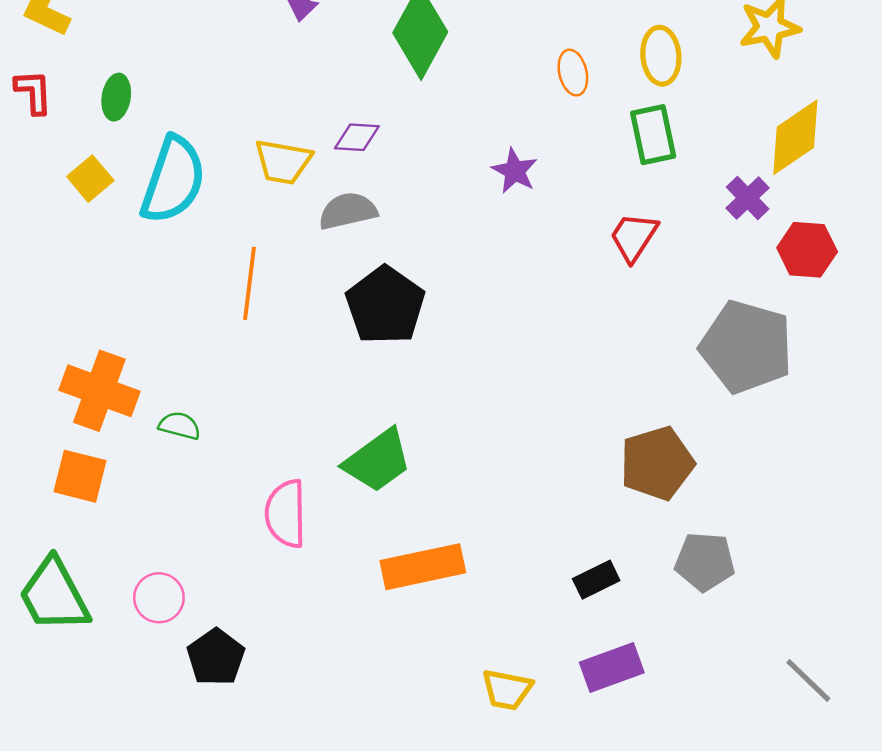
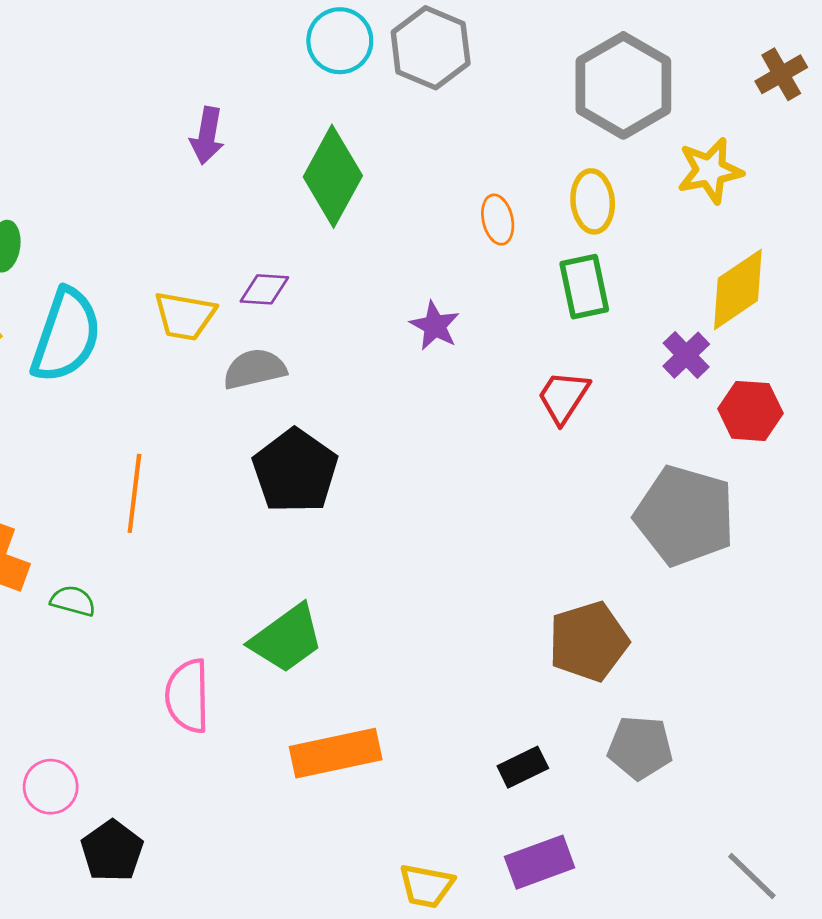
orange line: (249, 283) -> (134, 493), moved

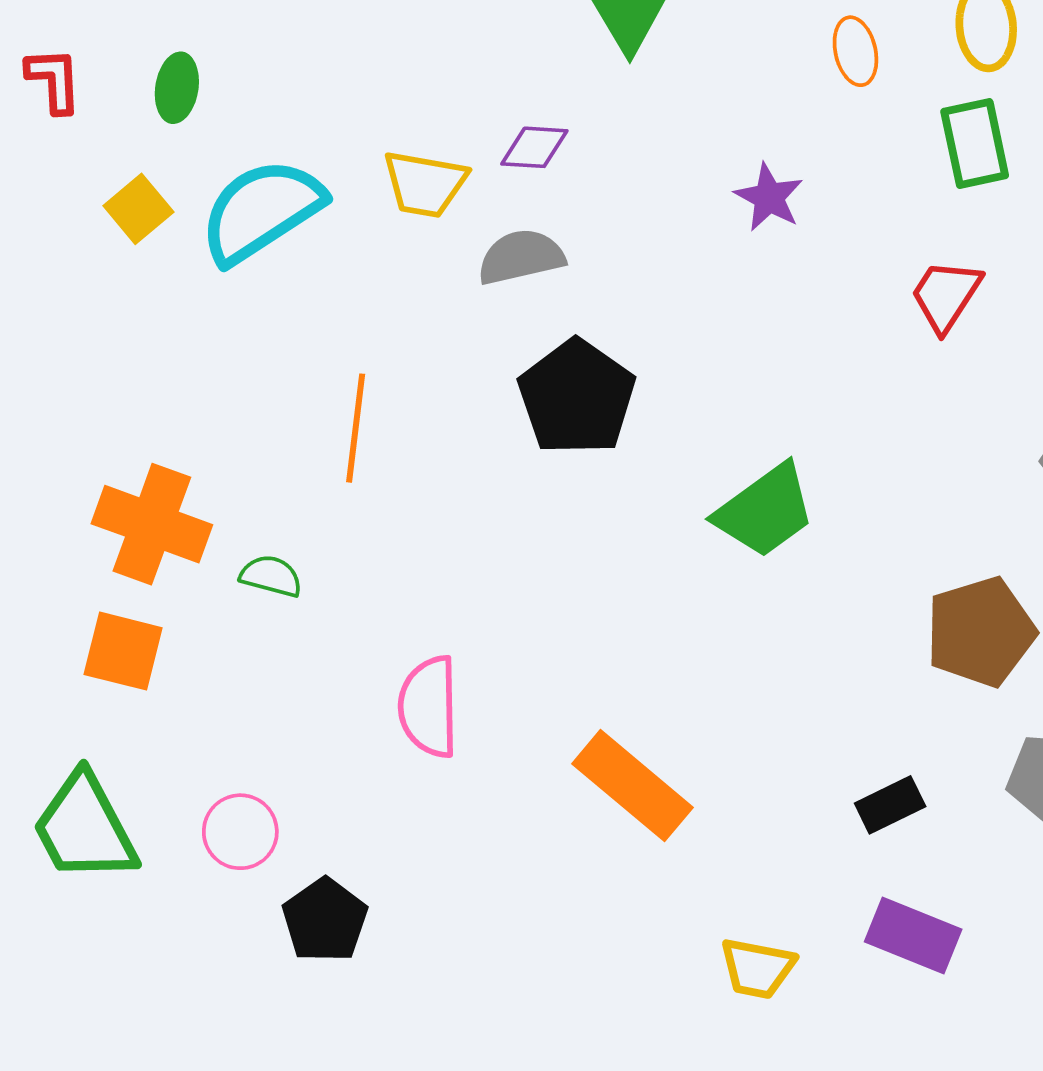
cyan semicircle: (66, 335) -> (261, 211), turned -142
green trapezoid: (287, 639) -> (765, 511), moved
orange rectangle: (336, 753) -> (632, 786), turned 52
purple rectangle: (540, 862) -> (913, 936), turned 42

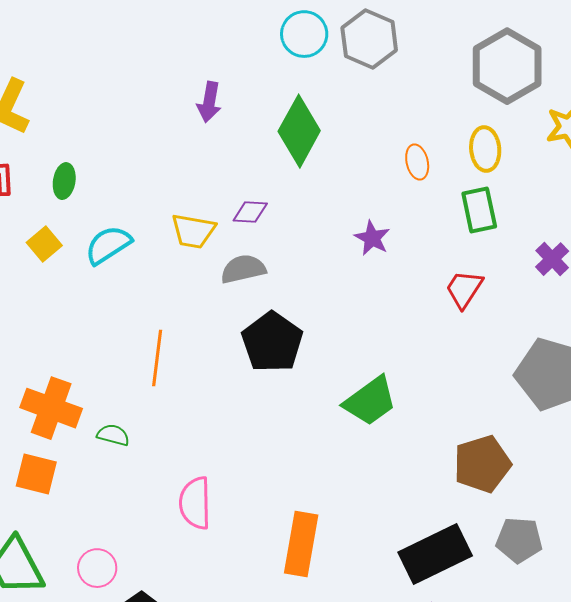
cyan semicircle: (261, 211) -> (108, 245), size x0.7
orange rectangle: (632, 786) -> (301, 544), turned 60
black rectangle: (890, 805) -> (435, 554), size x2.0

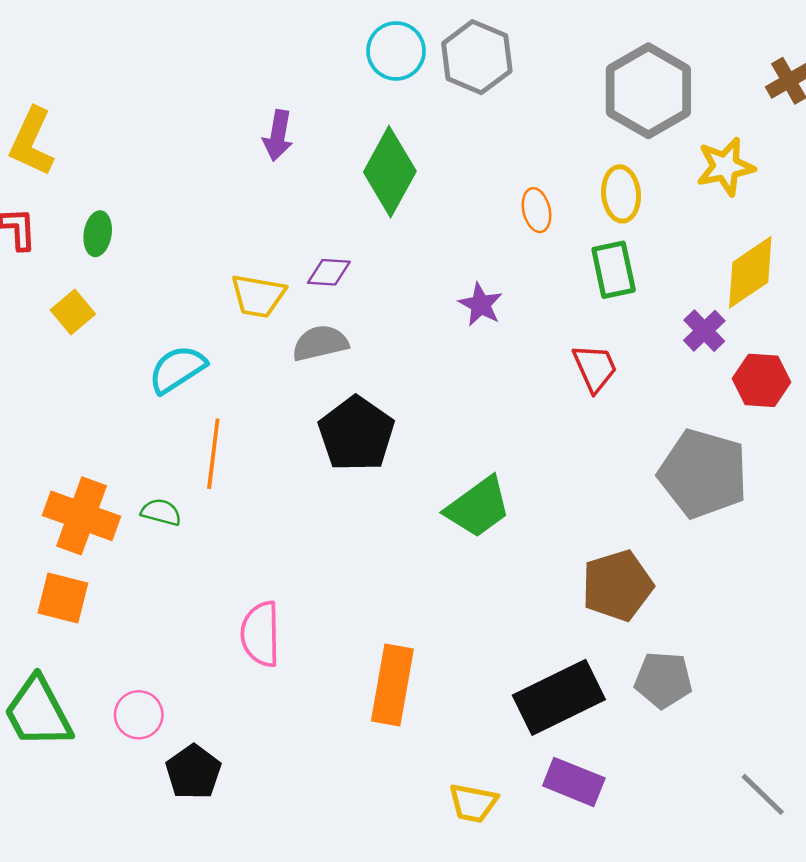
cyan semicircle: (108, 245) -> (177, 369), moved
red trapezoid: (464, 289) -> (595, 368), turned 123
green semicircle: (113, 435) -> (161, 512), moved

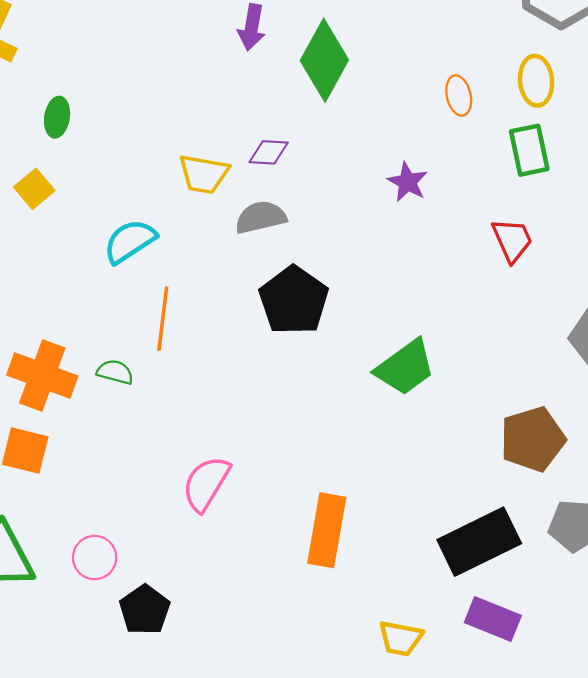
purple arrow: (278, 136) -> (252, 27), moved
pink semicircle: (261, 634) -> (206, 484), turned 32

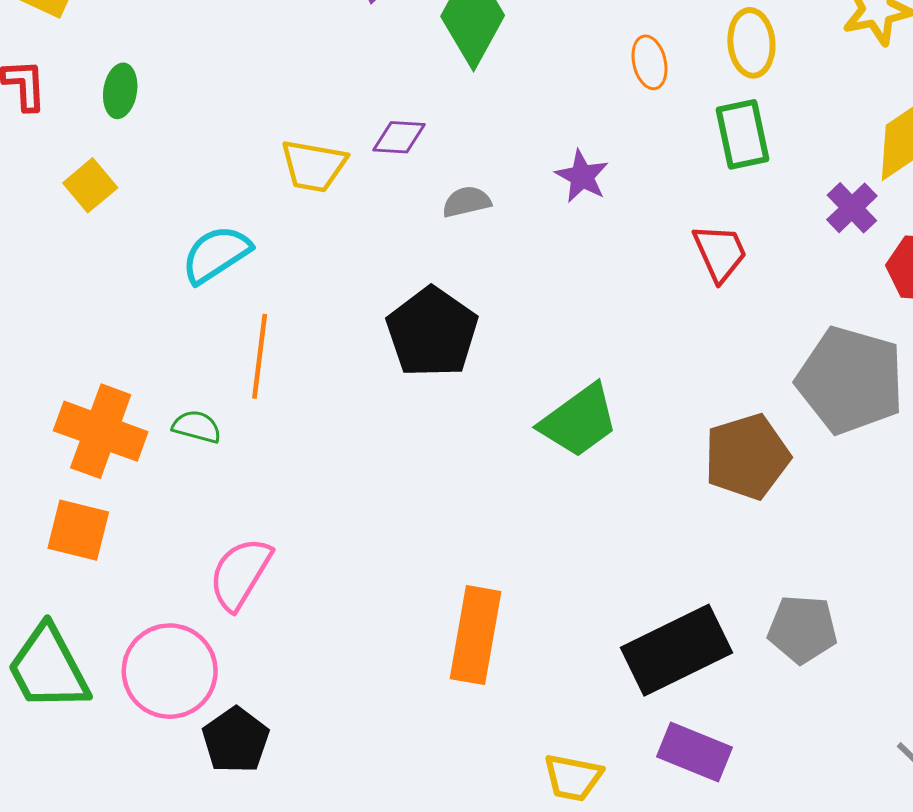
gray semicircle: (261, 217) -> (467, 202), moved, size x0.7
brown pentagon: (533, 439) -> (747, 457), moved
pink semicircle: (206, 484) -> (240, 574), moved
pink circle: (95, 558) -> (170, 671), size x1.6

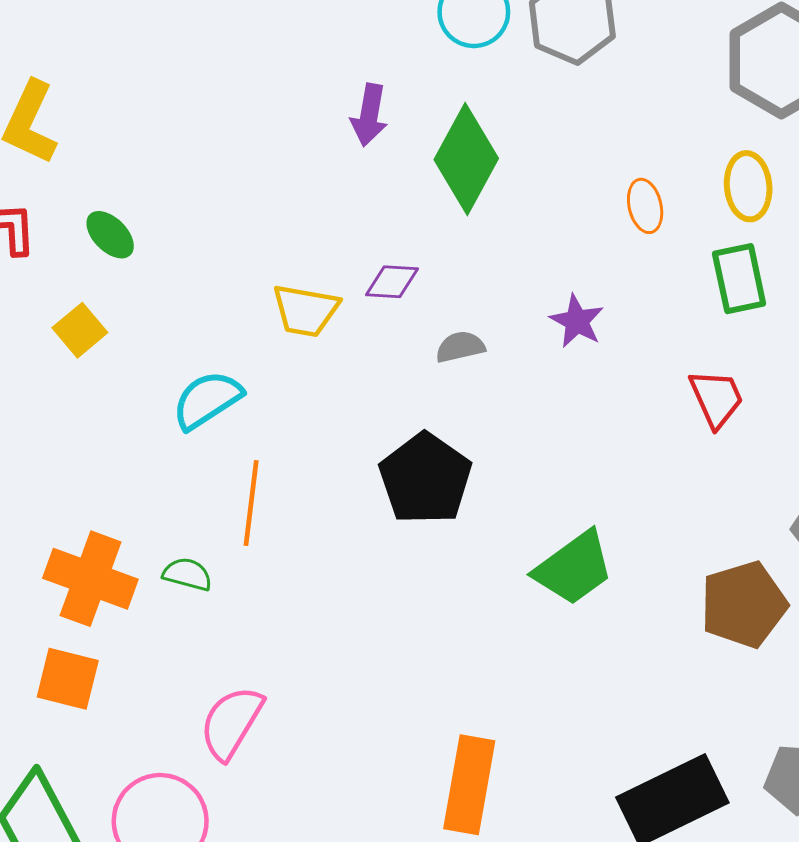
green ellipse: (120, 91) -> (110, 235), turned -54

